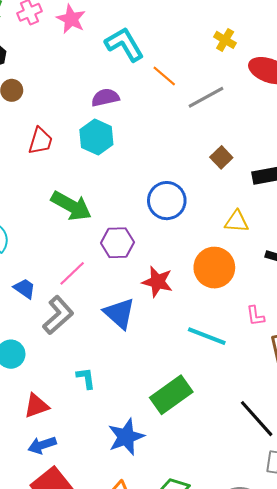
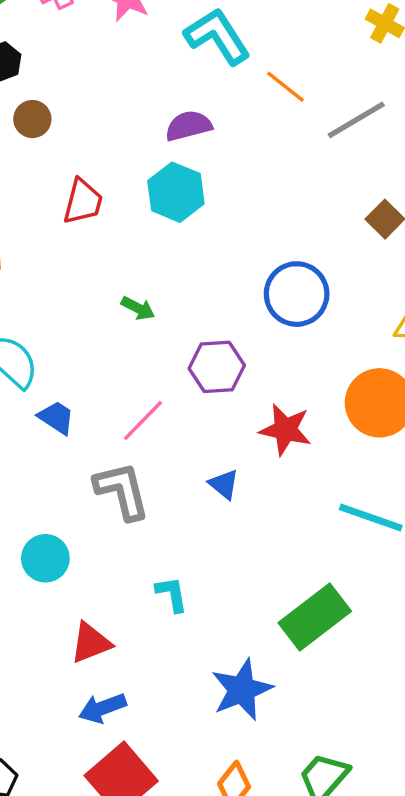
green arrow: (71, 206) -> (138, 308), size x0.5
blue trapezoid: (25, 289) -> (56, 418), moved
blue triangle: (119, 313) -> (224, 484), size x0.6
gray L-shape: (58, 315) -> (122, 491), turned -60

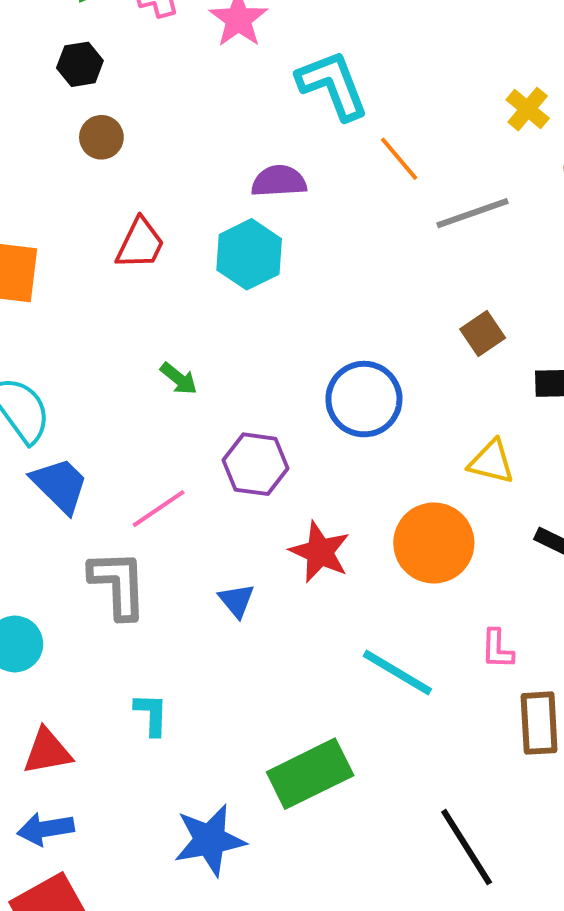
blue trapezoid: (56, 418) -> (60, 485), size x1.4

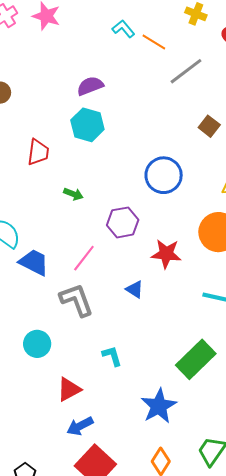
cyan L-shape: (333, 85) -> (123, 29), moved, size x0.6
orange line: (399, 159) -> (154, 42), moved
red trapezoid: (140, 244) -> (38, 152), moved

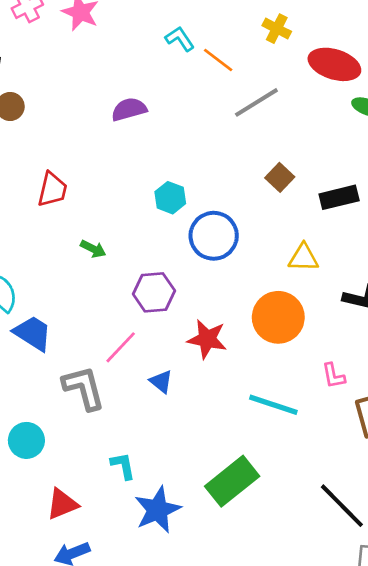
cyan hexagon: (87, 125) -> (170, 198), moved, size x0.7
pink line: (84, 258) -> (121, 347), moved
blue star: (159, 406) -> (158, 510), moved

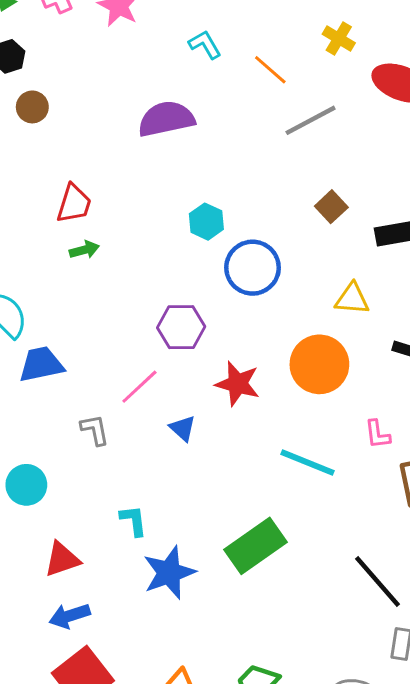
cyan L-shape: (180, 39) -> (205, 44), moved
purple semicircle: (129, 109) -> (166, 119), size x1.4
green arrow: (93, 249) -> (84, 250), moved, turned -45
blue trapezoid: (33, 333) -> (41, 364), turned -48
gray L-shape: (84, 388) -> (95, 430), size x0.6

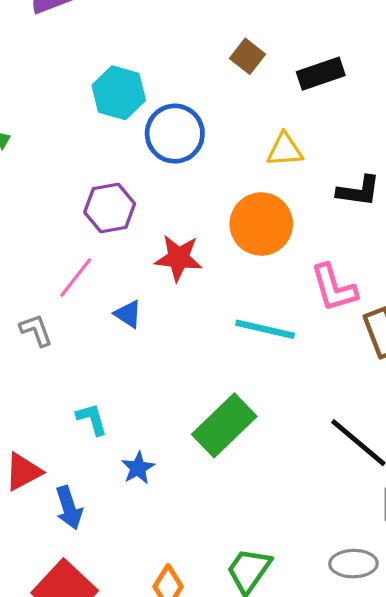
cyan hexagon: (206, 222) -> (119, 93), size x1.4
pink L-shape: (377, 434) -> (334, 288), size x1.6
blue star: (169, 573) -> (138, 468), size x0.6
blue arrow: (69, 616) -> (69, 508), moved, turned -81

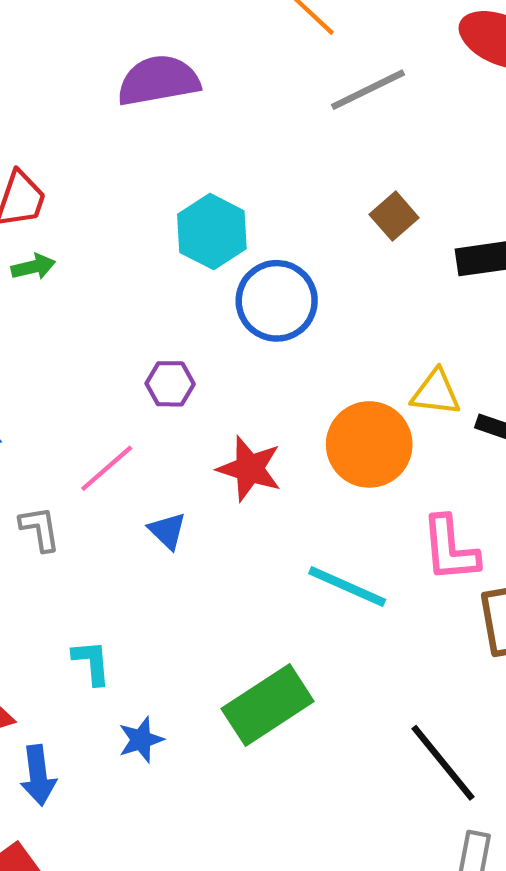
yellow triangle: (285, 150) -> (436, 393), moved
purple hexagon: (110, 208) -> (170, 384), size x0.7

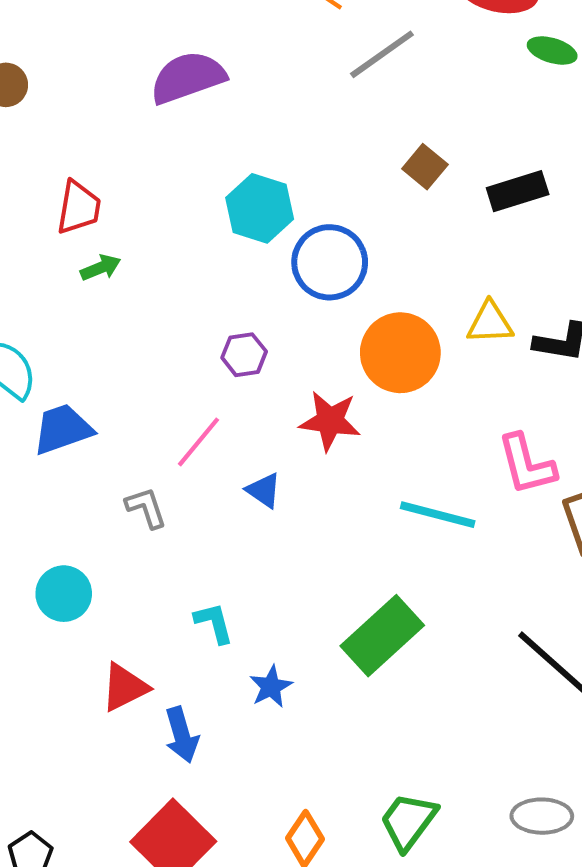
orange circle: (369, 444) -> (400, 353), moved

